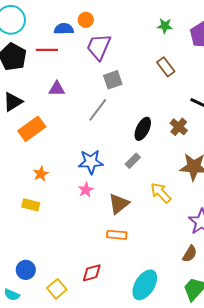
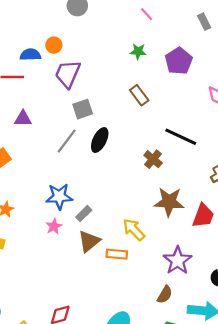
black ellipse: (143, 129) -> (100, 140), moved
gray rectangle: (133, 161) -> (84, 214), moved
orange rectangle: (117, 235) -> (117, 254), moved

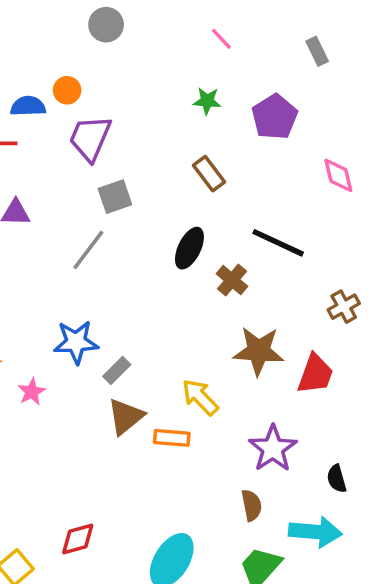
black ellipse: (100, 140) -> (189, 248), moved
pink star: (54, 226) -> (32, 392), moved
brown semicircle: (165, 295) -> (252, 505), turned -42

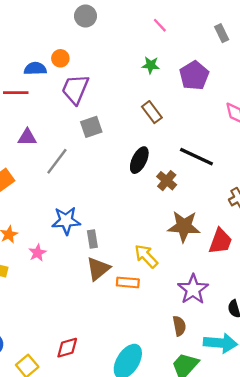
gray line: (88, 250) -> (57, 161), moved
gray rectangle: (117, 370) -> (92, 239), turned -54

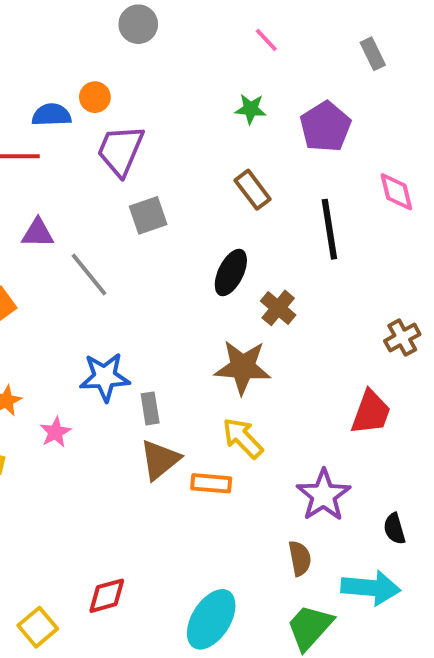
black line: (196, 157) -> (329, 229), moved, turned 56
gray line: (57, 161) -> (89, 274), turned -76
brown star: (184, 226) -> (243, 367), moved

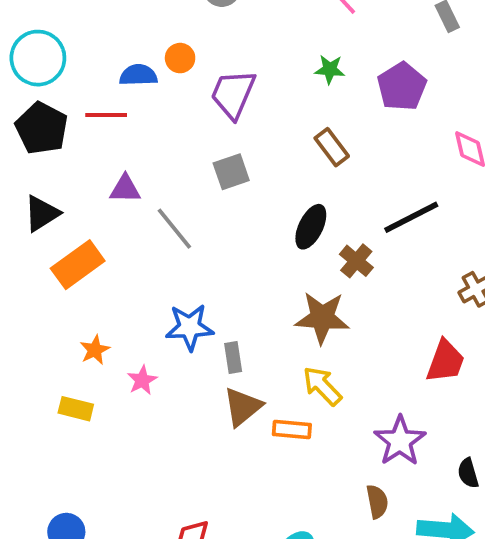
purple trapezoid: (120, 150) -> (233, 94), moved
black line: (329, 229) -> (411, 217), moved, turned 72

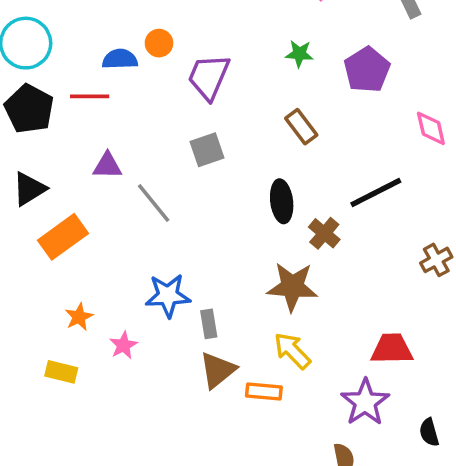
black ellipse: (311, 227) -> (282, 201), turned -33
red trapezoid: (445, 361) -> (392, 349), moved, turned -111

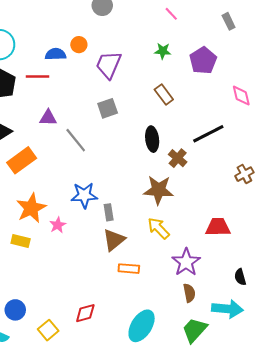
orange star: (79, 317) -> (31, 208), size x1.8
orange rectangle: (264, 391) -> (129, 269), moved
purple star: (365, 402) -> (186, 262), moved

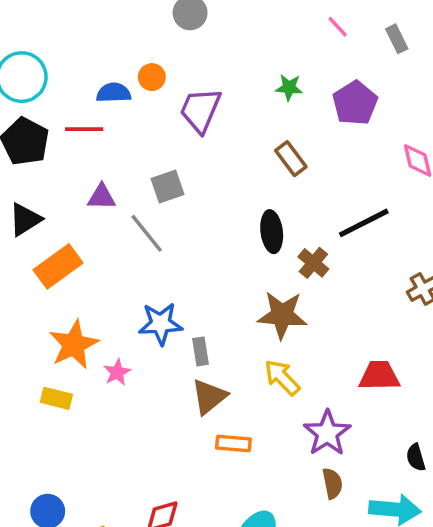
pink line: (171, 14) -> (338, 27), moved
gray square: (108, 108) -> (167, 186), moved

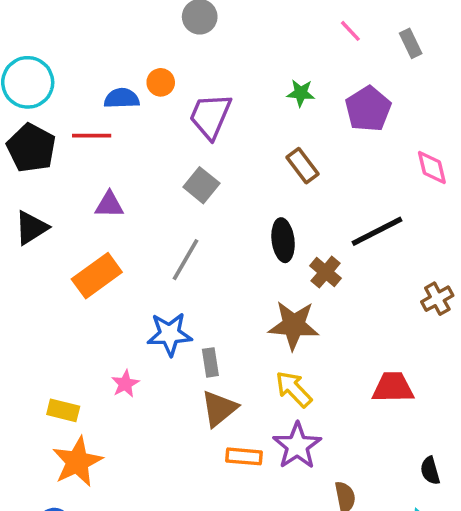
gray square: (167, 186) -> (201, 185), moved, turned -32
gray line: (147, 233) -> (186, 260), moved, turned 69
orange rectangle: (58, 266) -> (97, 276), moved
orange star: (74, 344) -> (77, 462), moved
purple star: (327, 433) -> (297, 446), moved

